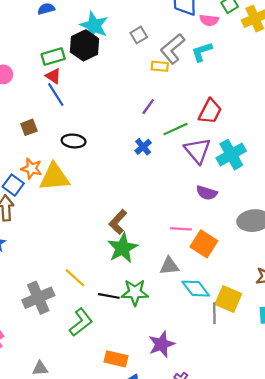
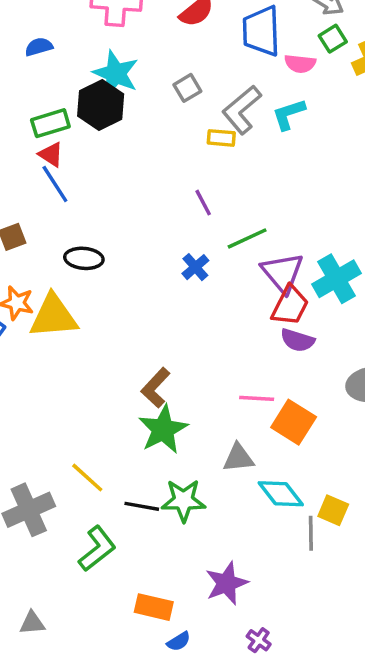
purple line: (148, 107) -> (203, 203), turned -63
red trapezoid: (210, 111) -> (290, 306), moved
yellow square: (228, 299) -> (333, 510), size x0.7

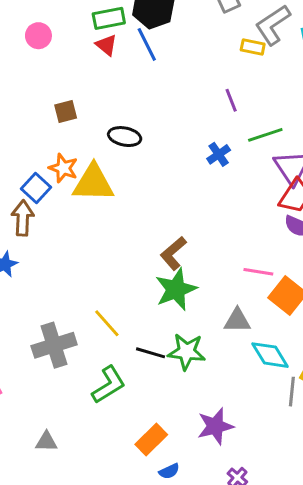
blue line: (55, 184) -> (147, 44), moved
orange rectangle: (154, 607) -> (151, 440), turned -64

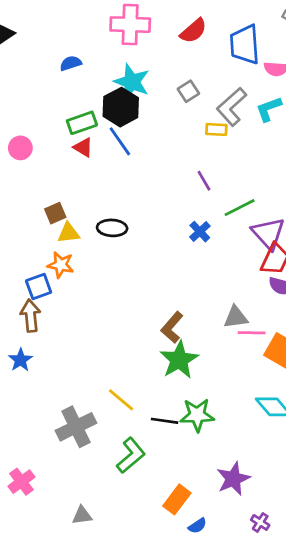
yellow triangle: (93, 183) -> (69, 233), moved, size x0.6
blue square: (36, 188) -> (39, 286), turned 36
gray triangle: (237, 321) -> (236, 317), moved

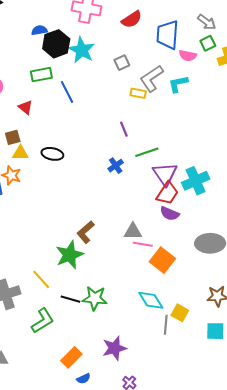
black hexagon: (121, 107) -> (56, 44), moved
red triangle: (83, 147) -> (25, 107), moved
green star: (179, 360) -> (69, 255), moved

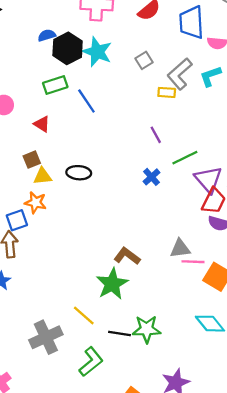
brown L-shape: (86, 232) -> (127, 256), turned 85

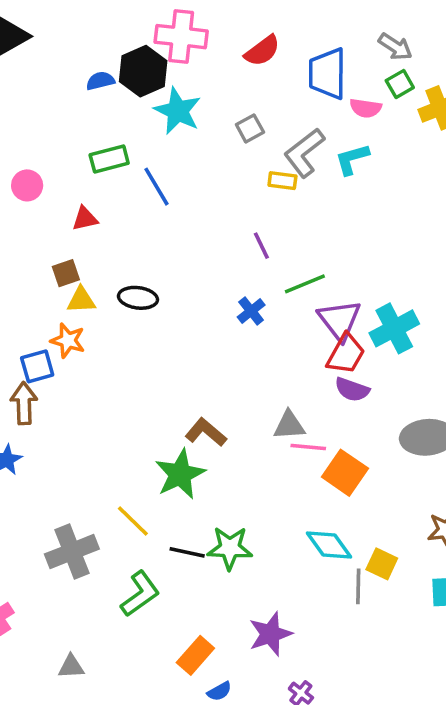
black hexagon: (68, 48) -> (143, 71), moved
red triangle: (42, 124) -> (85, 219), turned -48

